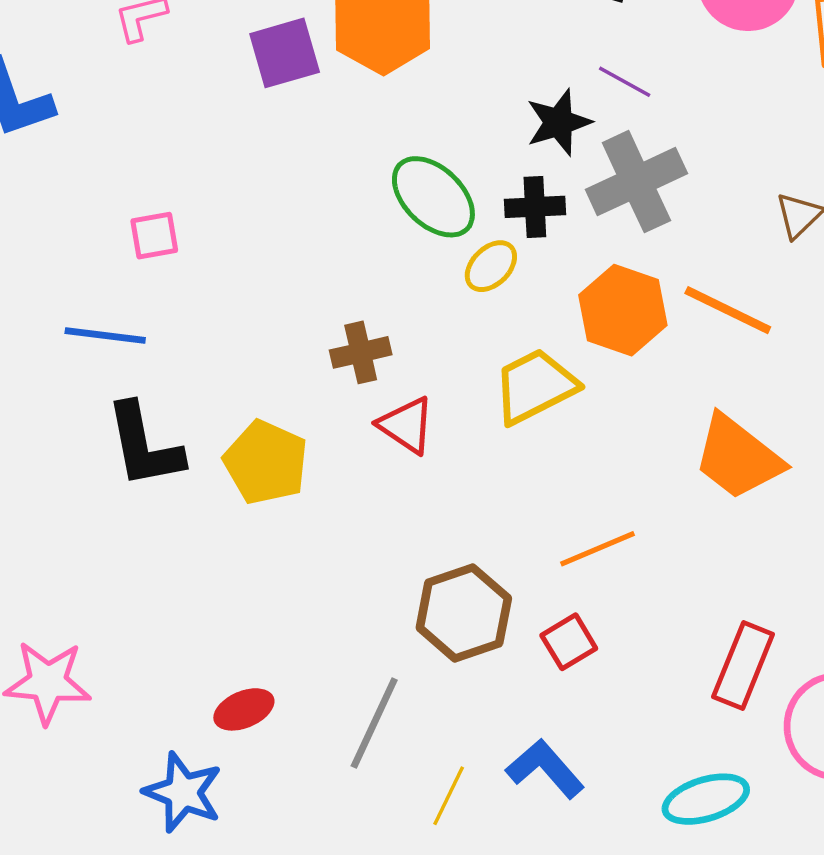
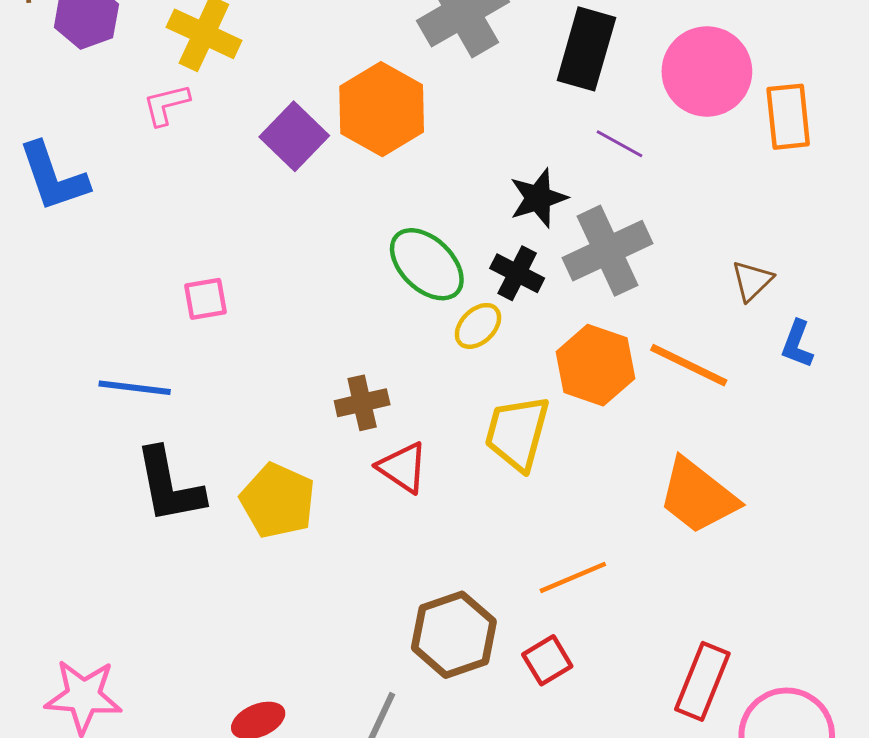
purple square: (285, 53) -> (294, 136), turned -30
purple line: (625, 82) -> (620, 144), moved
black cross: (535, 207) -> (517, 273), turned 30
pink square: (154, 236) -> (205, 299), moved
yellow trapezoid: (535, 386) -> (517, 433), turned -48

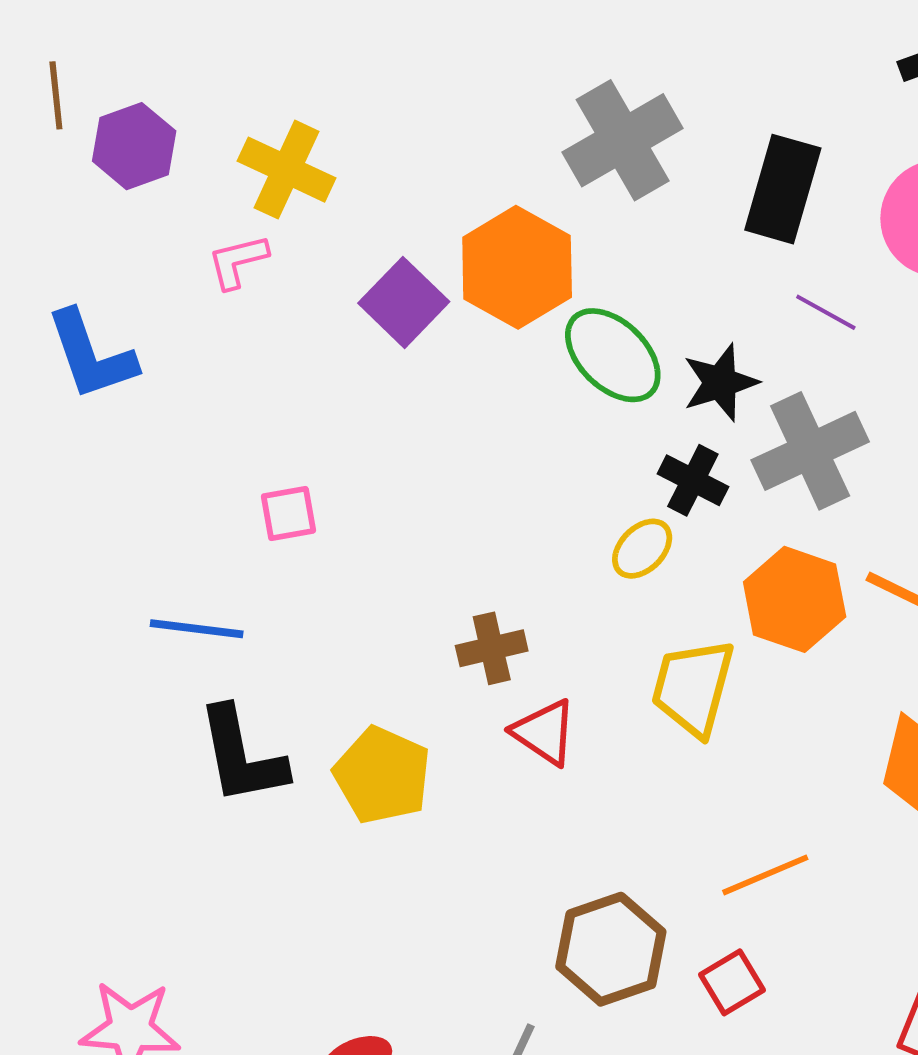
green ellipse: (427, 264) -> (613, 355), moved

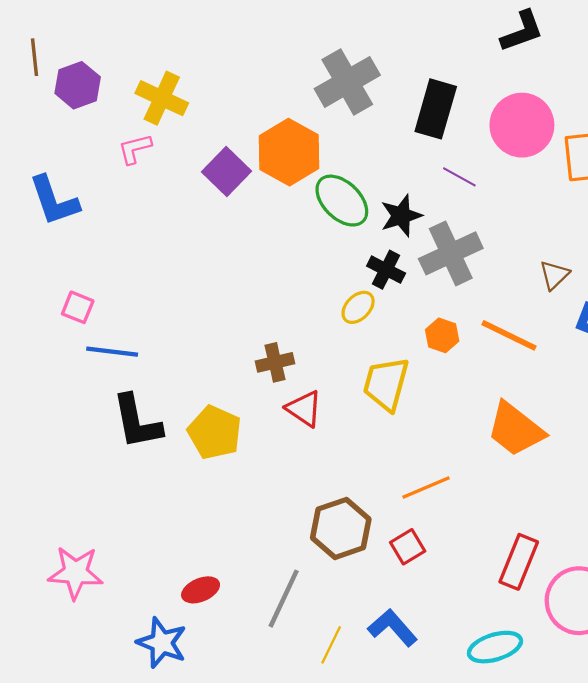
pink square: (288, 513) -> (78, 307), moved, turned 32
orange hexagon: (795, 599) -> (442, 335), size x0.6

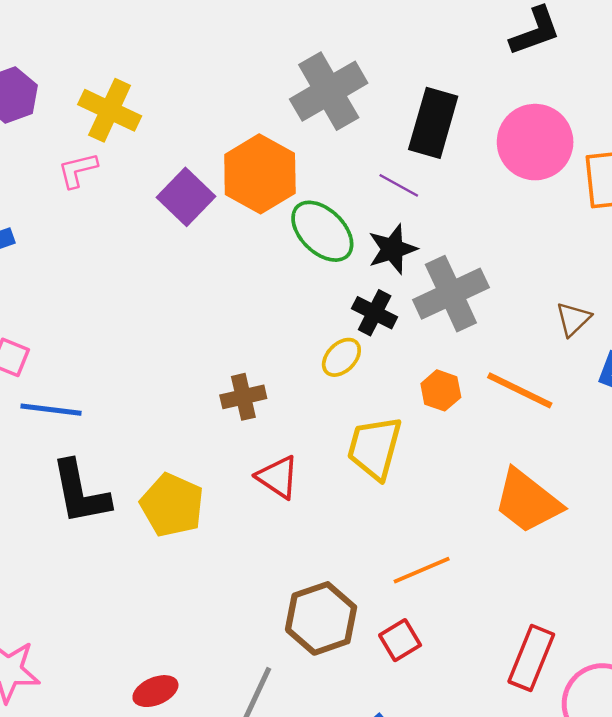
purple line: (459, 177) -> (399, 185), moved
brown cross: (275, 362) -> (243, 397), moved

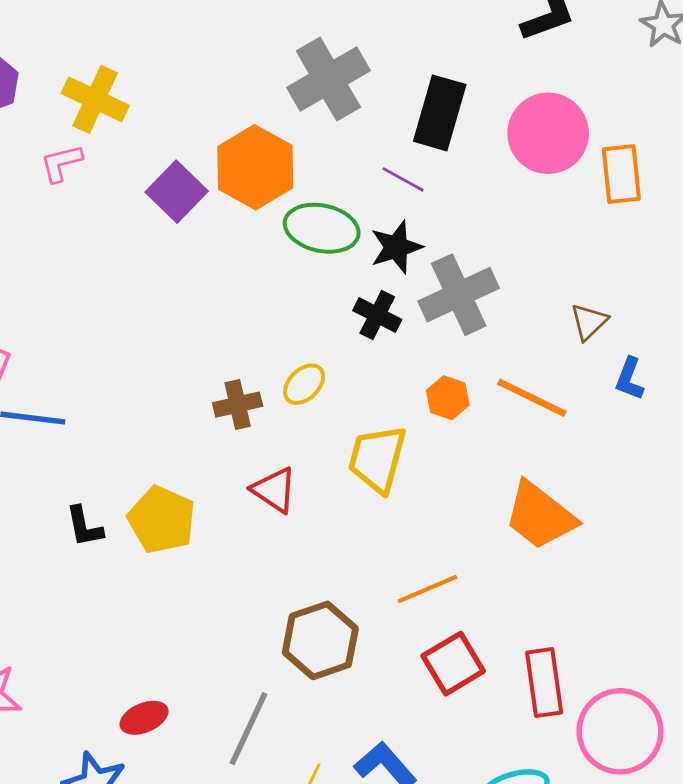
green ellipse: (322, 231) -> (322, 228), turned -32
yellow ellipse: (341, 357) -> (304, 384), moved
black L-shape: (80, 492) -> (84, 527), moved, size x0.6
red square: (400, 640) -> (453, 664), moved, size x1.4
red rectangle: (531, 658) -> (544, 683), turned -30

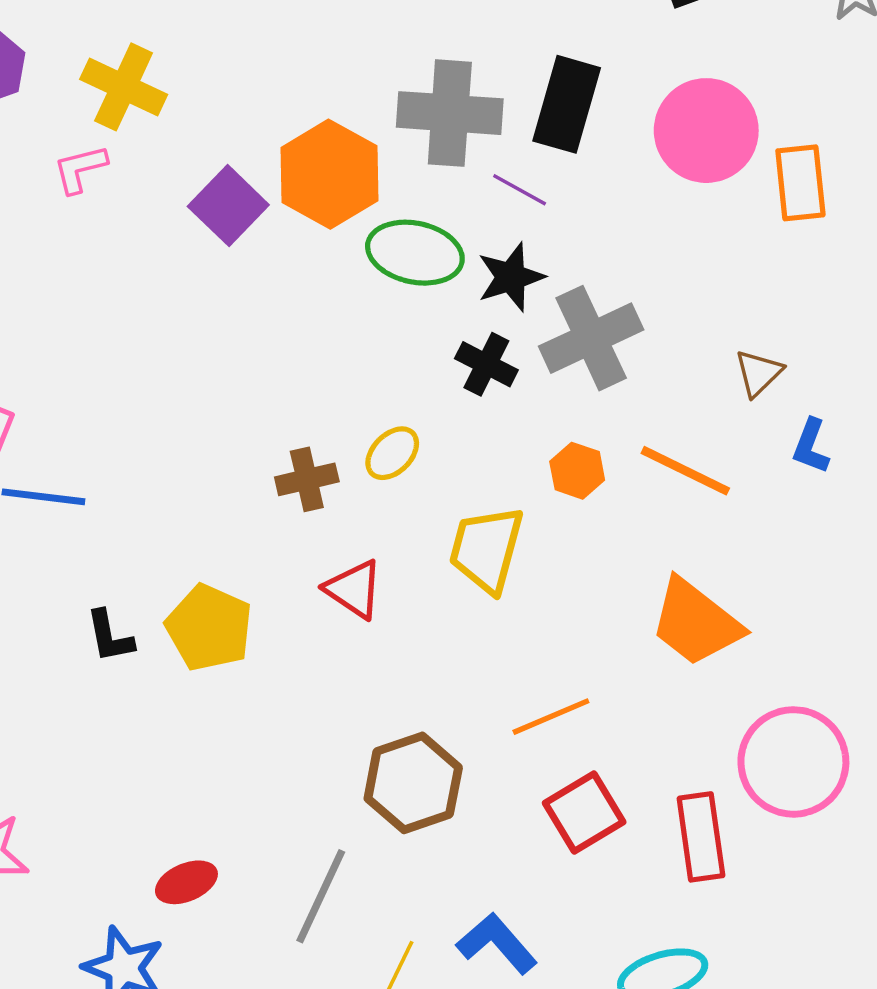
gray cross: (328, 79) -> (450, 113), moved, turned 34
pink circle: (620, 731) -> (793, 762), moved

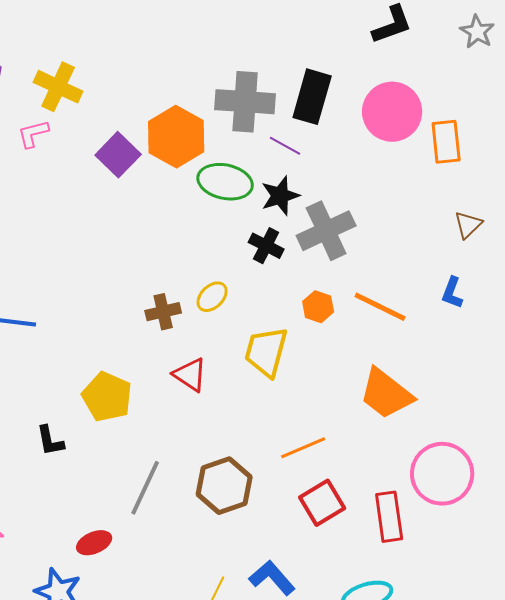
brown triangle: (759, 373) -> (468, 225), moved
black L-shape: (110, 636) -> (50, 441), moved
gray line: (321, 896) -> (145, 488), moved

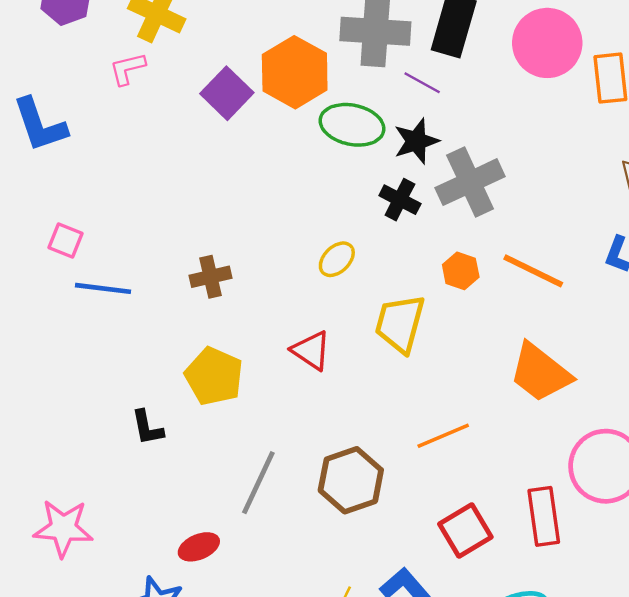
brown cross: (163, 312) -> (211, 277), moved
red square: (322, 503) -> (465, 531), moved

